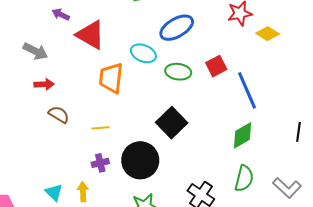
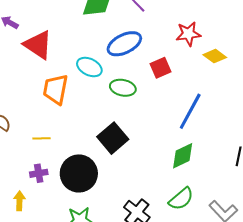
red square: (216, 66) -> (161, 68), moved
blue line: (247, 90) -> (190, 111), turned 48
green semicircle: (244, 178) -> (181, 199), turned 32

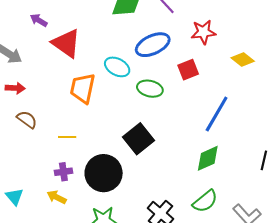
red star: (188, 34) -> (203, 32), moved
yellow arrow: (19, 201) -> (57, 197), moved, turned -66

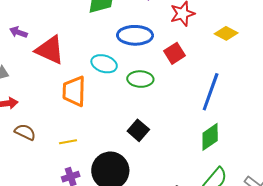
blue ellipse: (153, 45) -> (135, 35), turned 36
black square: (138, 139) -> (138, 130), size x0.7

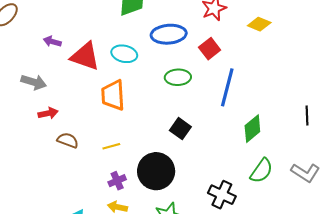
cyan ellipse: (104, 64) -> (124, 54), moved
blue line: (211, 92) -> (227, 87), moved

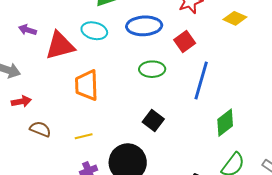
cyan ellipse: (124, 54) -> (94, 31), moved
red triangle: (85, 56) -> (60, 46), turned -36

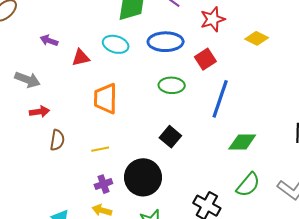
red triangle: (60, 46) -> (81, 58), size x0.6
green diamond: (225, 123) -> (242, 142), turned 36
brown semicircle: (40, 129) -> (57, 140), turned 75

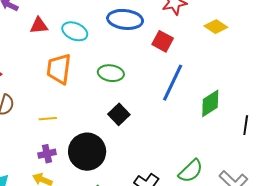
cyan ellipse: (116, 44) -> (75, 31), moved
red square: (205, 59) -> (163, 41), turned -35
green ellipse: (172, 85) -> (111, 73), moved
green diamond: (242, 142) -> (210, 103), moved, turned -40

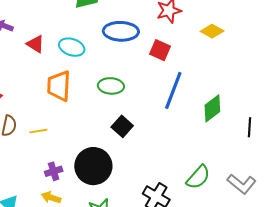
red triangle: (39, 25) -> (35, 44), turned 42
yellow line: (48, 119) -> (38, 131), moved

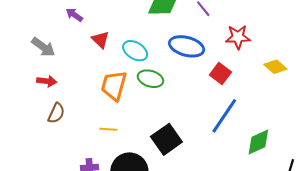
green ellipse: (111, 86) -> (151, 79), moved
black square: (122, 126) -> (166, 139), size x1.4
yellow line: (38, 131) -> (108, 129), moved

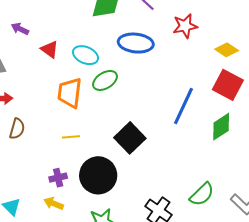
red square: (220, 74) -> (228, 85), moved, size x1.4
green ellipse: (151, 79) -> (105, 80), turned -40

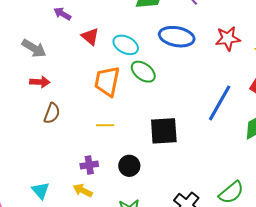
red star: (185, 26) -> (228, 38), moved
green ellipse: (105, 80) -> (143, 72), turned 65
black square: (130, 138) -> (164, 131), turned 36
black circle: (98, 175) -> (129, 166), size x0.6

